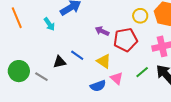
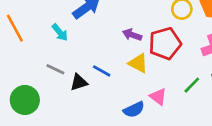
yellow triangle: (104, 61) -> (138, 63), moved
gray line: (41, 77) -> (55, 69), moved

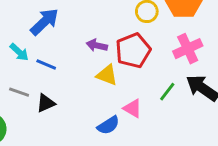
blue line: (102, 71) -> (46, 65), moved

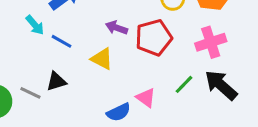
yellow triangle: (107, 75) -> (102, 59), moved
gray line: (19, 92) -> (30, 93), moved

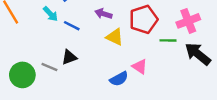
purple arrow: (117, 28) -> (103, 14), moved
yellow triangle: (102, 59) -> (115, 37), moved
green line: (184, 84) -> (168, 40), moved, turned 49

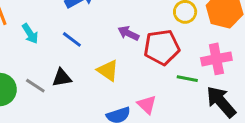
cyan arrow: (50, 14) -> (30, 34), moved
purple arrow: (103, 14) -> (128, 33), moved
yellow triangle: (115, 37) -> (108, 70), moved

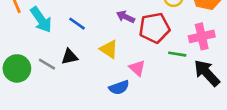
cyan arrow: (30, 34) -> (41, 20), size x1.5
pink triangle: (147, 105) -> (137, 68), moved

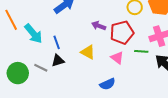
blue line: (77, 24) -> (57, 42), moved, turned 40
pink triangle: (137, 68) -> (117, 58), moved
blue semicircle: (119, 87) -> (107, 84), moved

